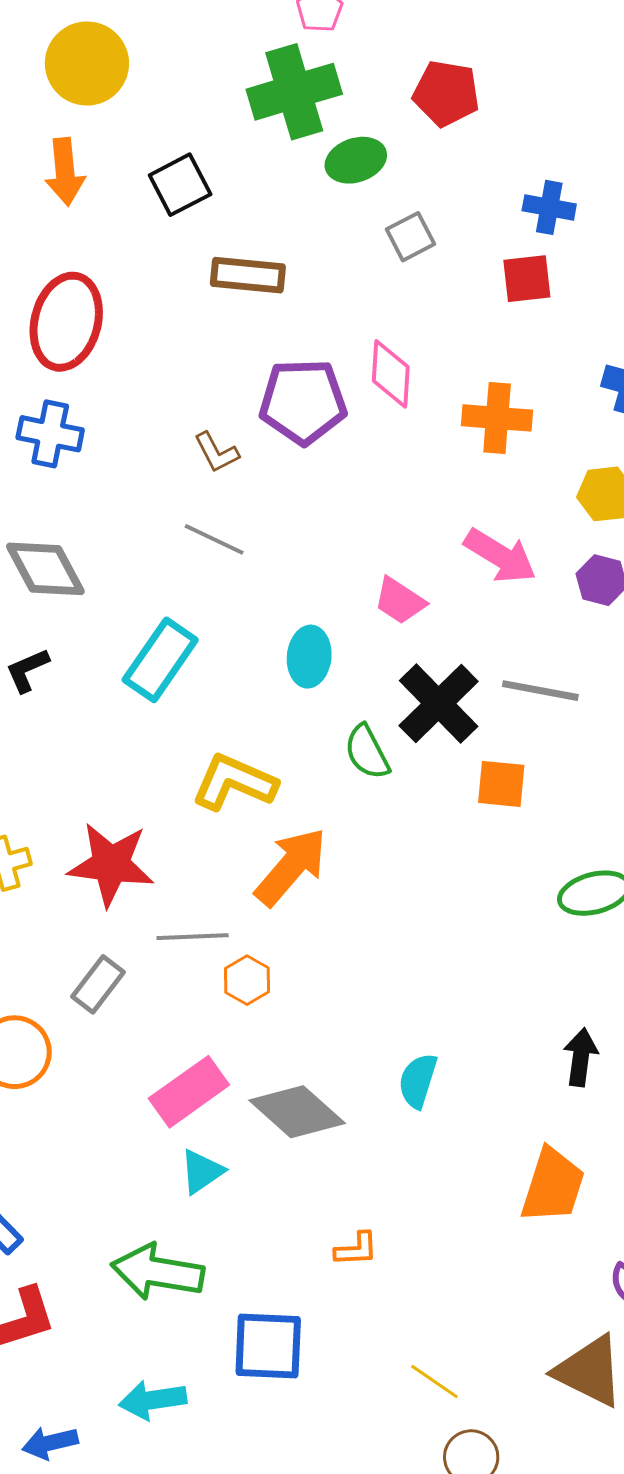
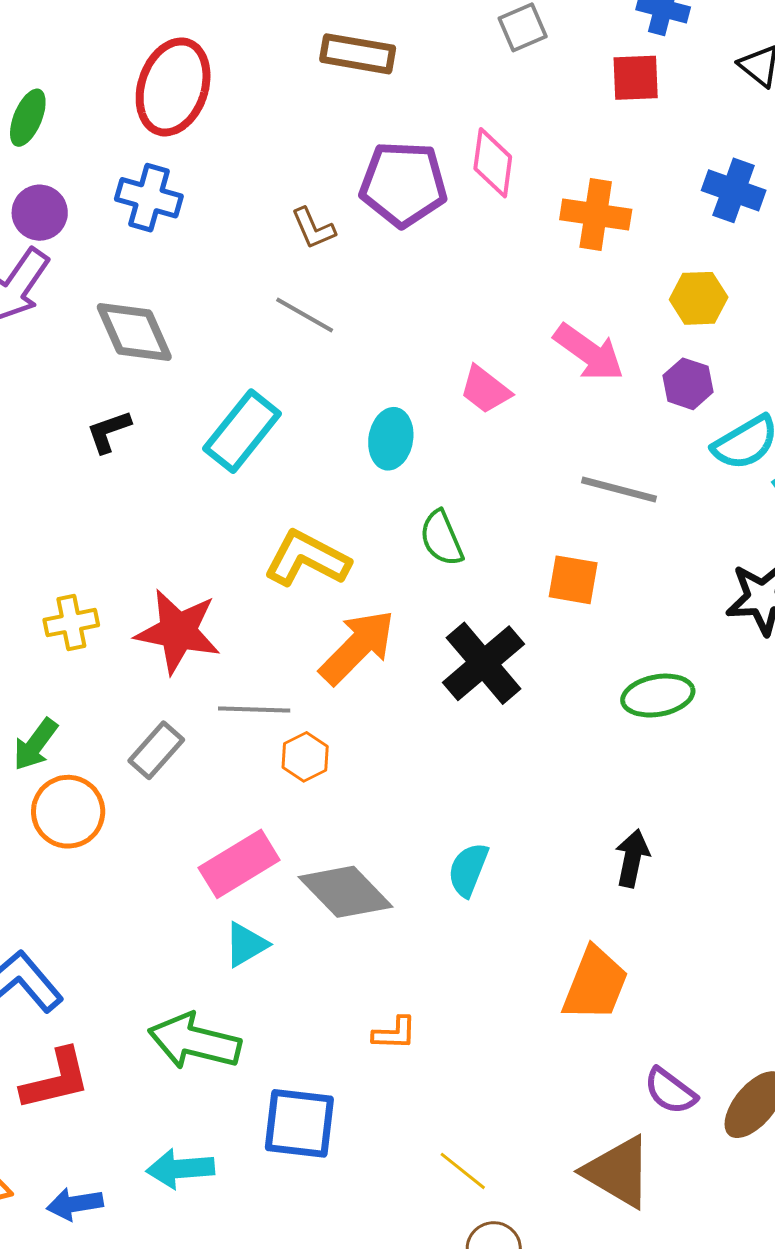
black cross: (439, 703) -> (484, 663), moved

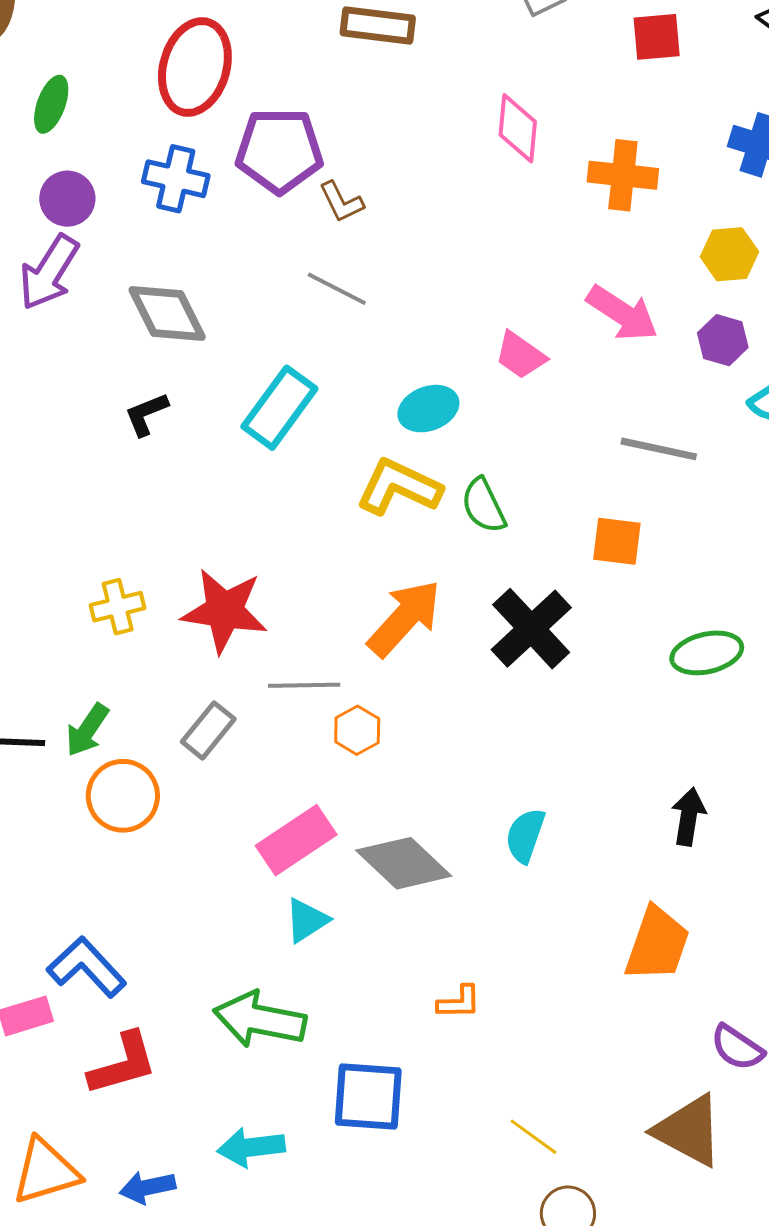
purple pentagon: (403, 184) -> (279, 151), moved
cyan ellipse: (391, 439) -> (428, 409), turned 62
yellow L-shape: (307, 559) -> (399, 487), moved

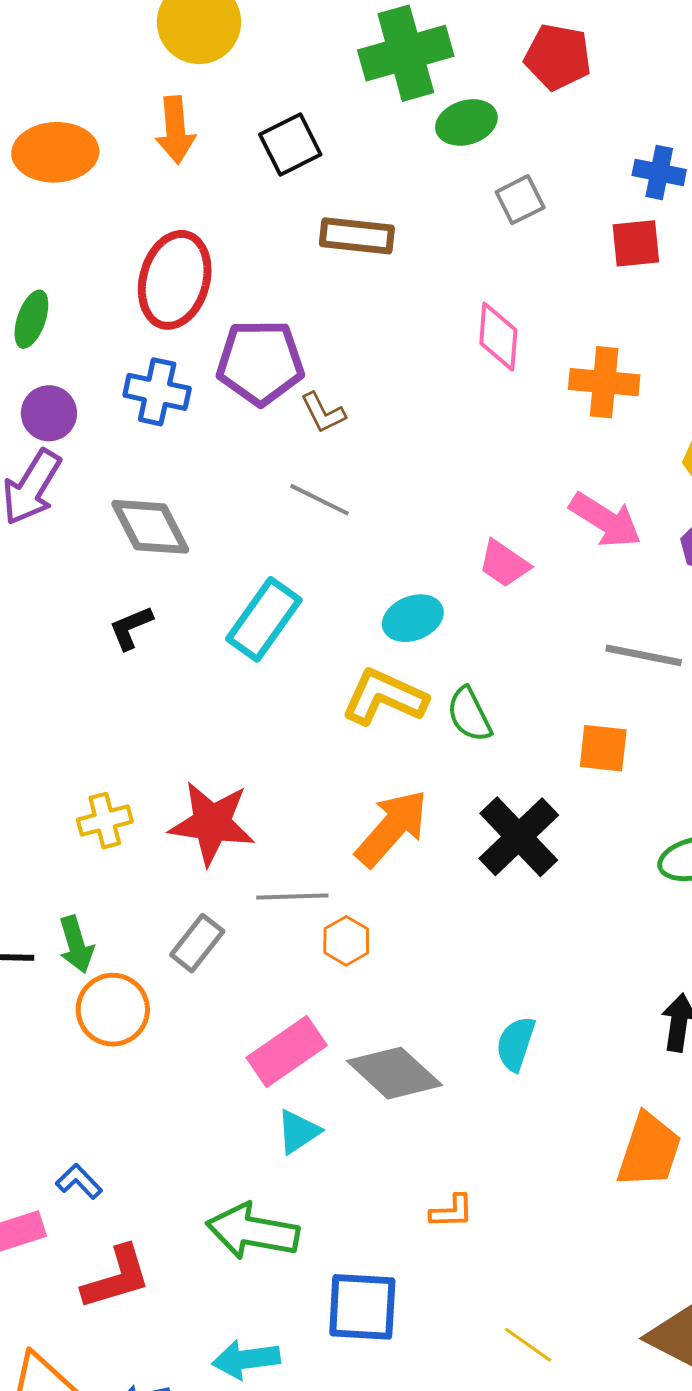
green arrow: (87, 730) -> (76, 944), turned -50
blue L-shape: (87, 967) -> (79, 1181), size x0.6

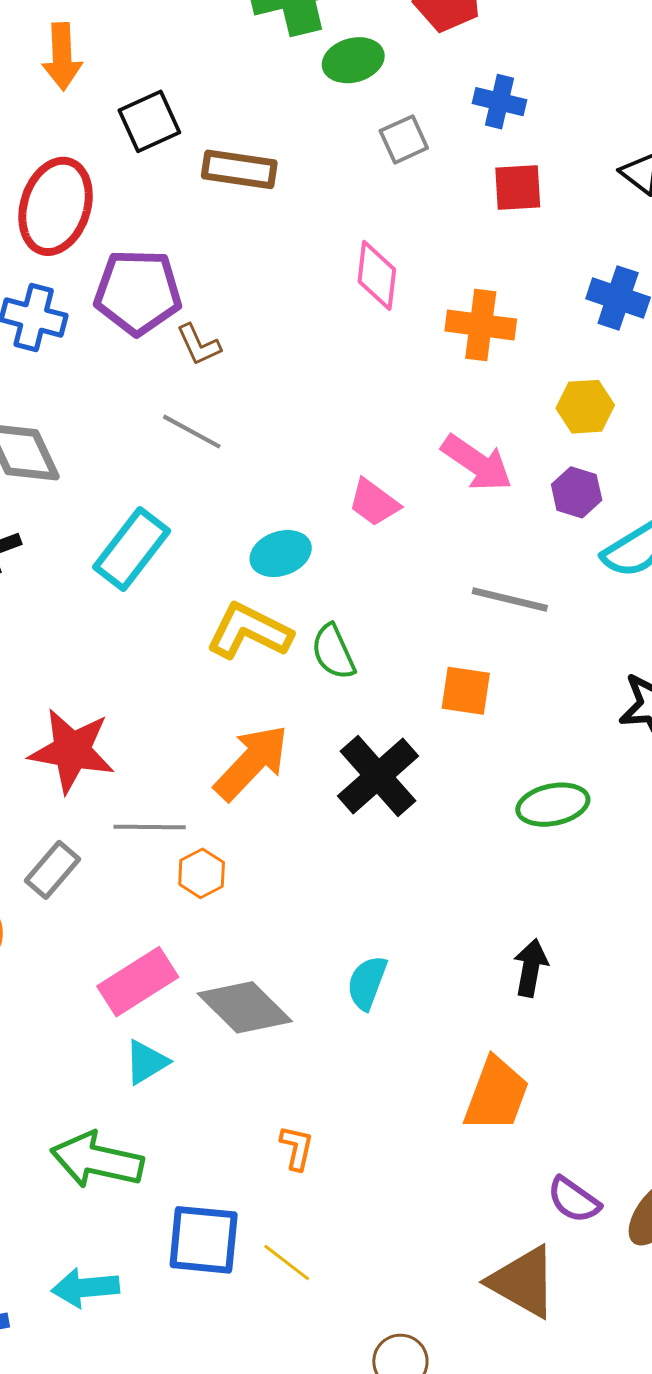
black square: (290, 145) -> (149, 121), moved
blue cross: (659, 172) -> (500, 102), moved
orange L-shape: (452, 1211) -> (297, 1148), turned -78
yellow line: (528, 1345) -> (287, 1262), moved

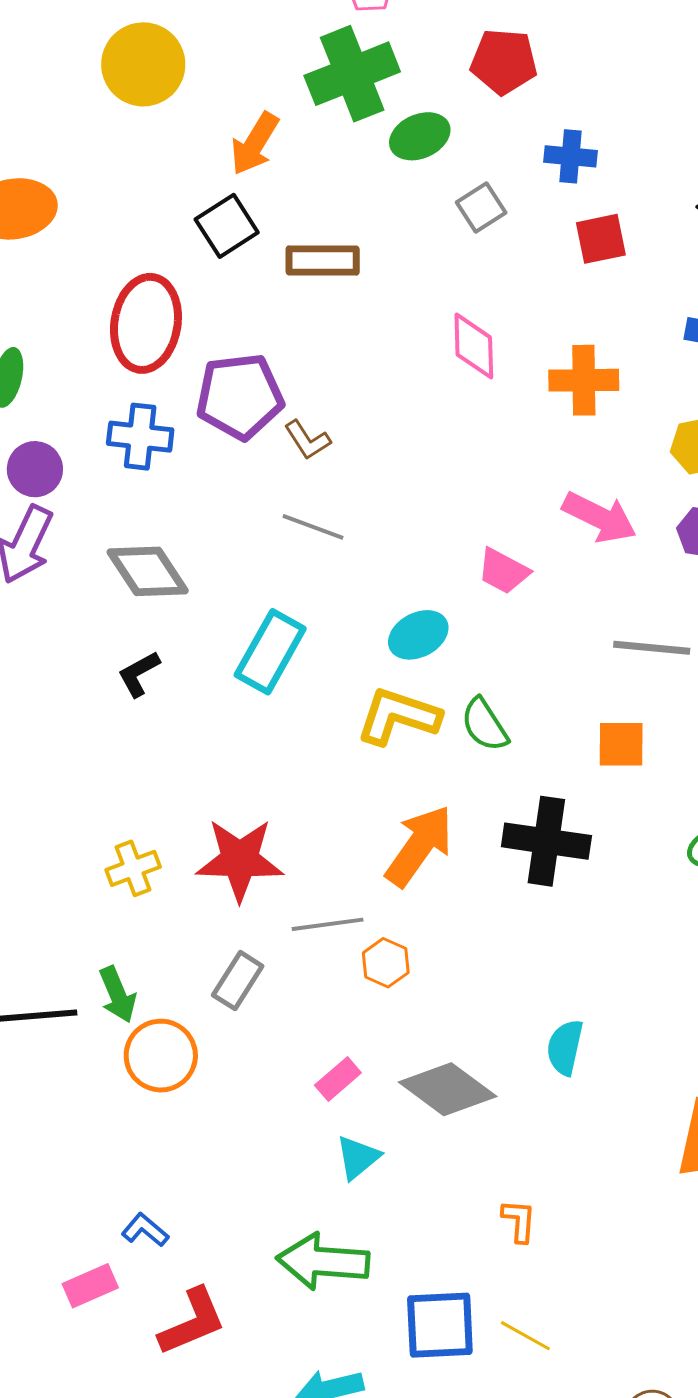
orange arrow: (62, 57) -> (255, 144), moved, turned 42
black cross: (378, 776) -> (546, 841), turned -32
pink rectangle: (138, 982) -> (338, 1079), size x0.6

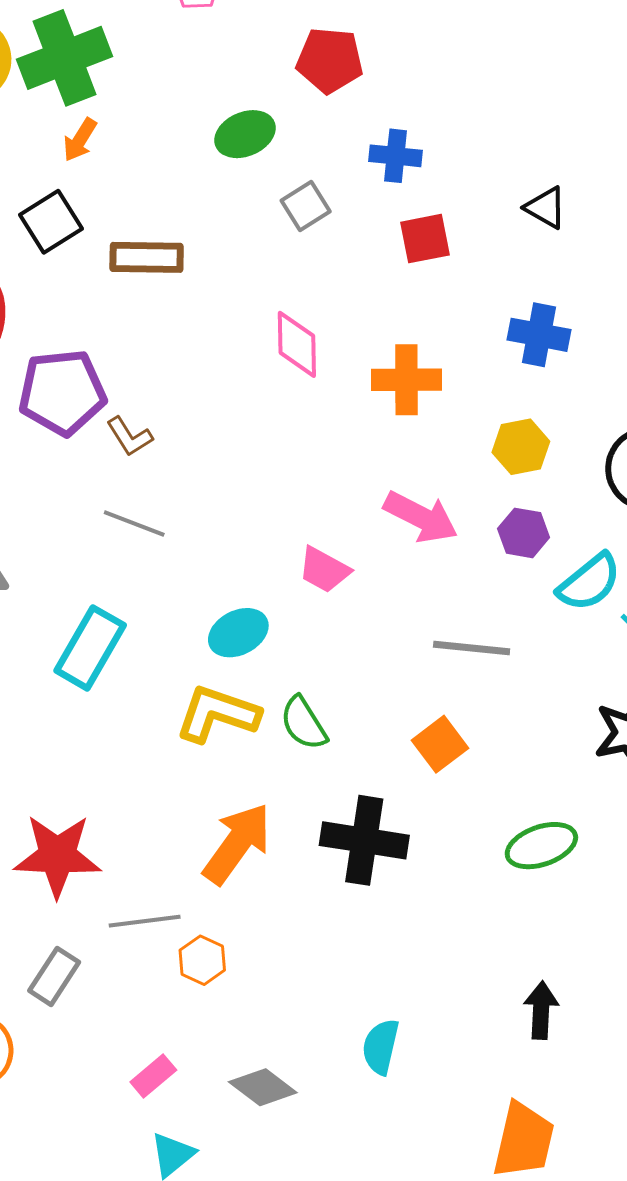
green cross: (352, 74) -> (65, 58), moved
orange arrow: (255, 144) -> (80, 140), size x0.7
orange square: (621, 744) -> (440, 744), turned -38
gray diamond: (448, 1089) -> (263, 1087), size x0.7

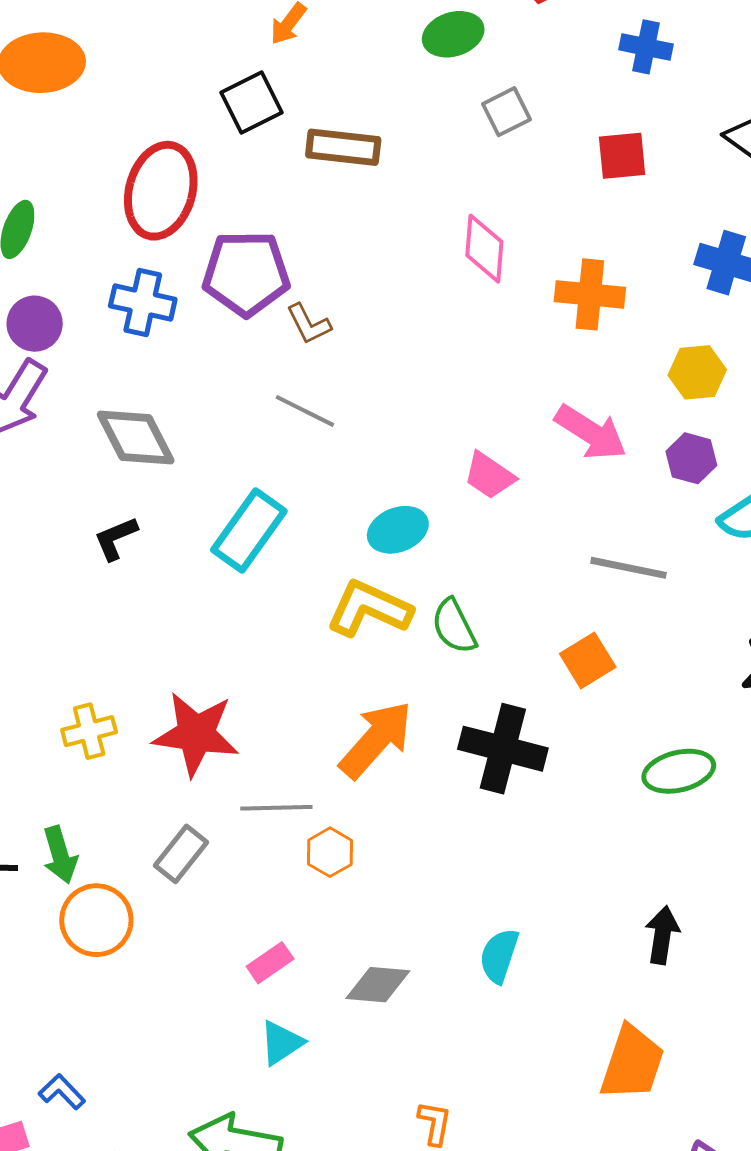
blue cross: (396, 156) -> (646, 47), moved
gray diamond: (263, 1087) -> (378, 985), turned -38

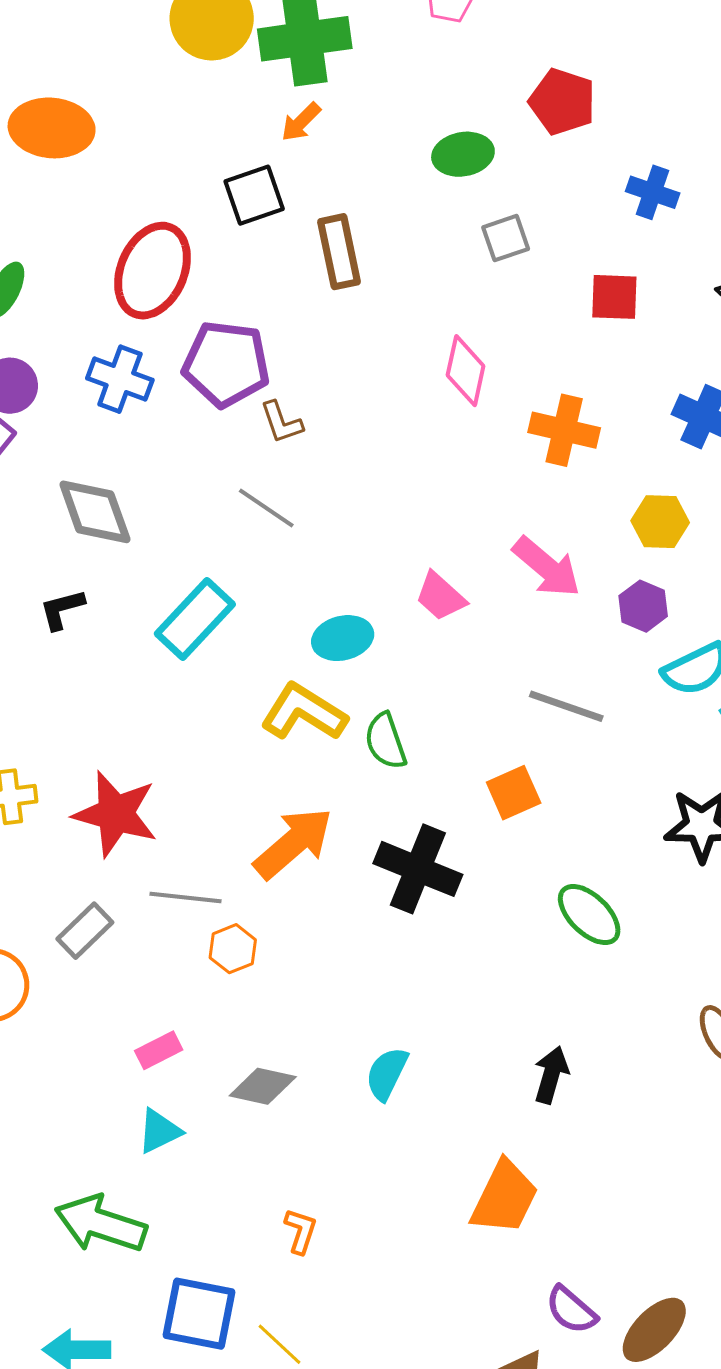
brown rectangle: (343, 147) -> (339, 252), turned 64
green ellipse: (679, 771) -> (589, 915), turned 50

